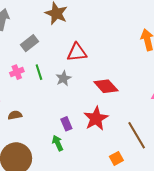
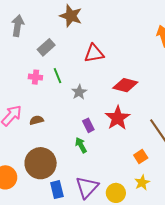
pink cross: (17, 72) -> (35, 77), turned 32
gray star: (63, 78) -> (79, 92), moved
red diamond: (106, 86) -> (125, 85), turned -30

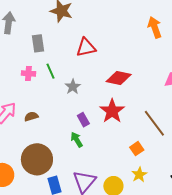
gray rectangle: (46, 47) -> (38, 43), turned -54

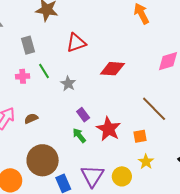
red star: (112, 111) -> (109, 129), moved
orange square: (137, 149) -> (140, 136), turned 32

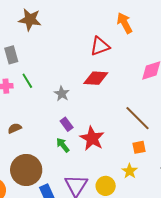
red triangle: (76, 43) -> (100, 46), moved
gray star: (68, 84) -> (62, 94), moved
orange square: (140, 136) -> (139, 147), moved

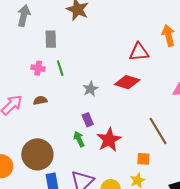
brown semicircle: (15, 128) -> (40, 100), moved
orange square: (139, 147) -> (143, 159), moved

